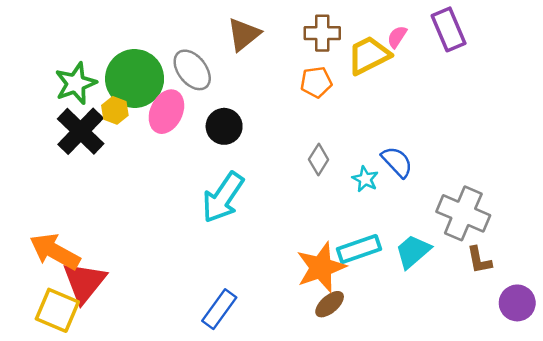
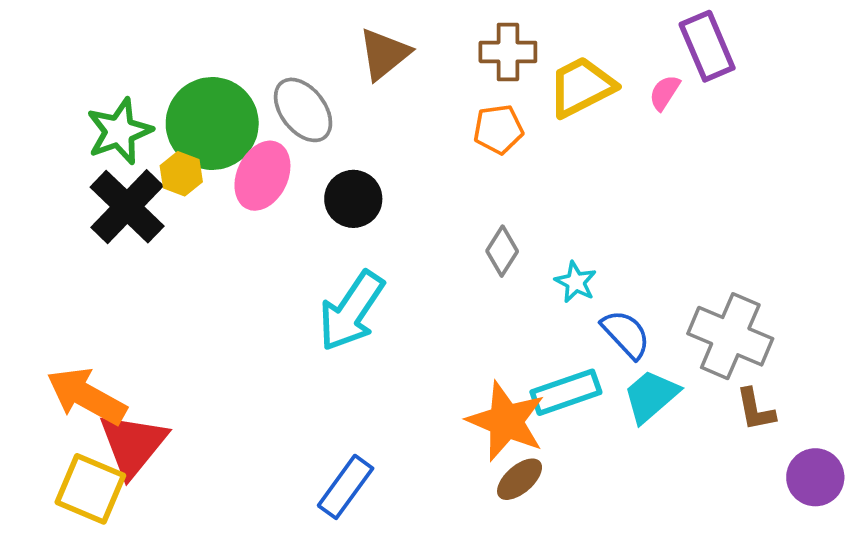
pink semicircle: (397, 37) -> (665, 93), moved
blue semicircle: (397, 162) -> (626, 334), moved
orange star: (321, 267) -> (506, 421), turned -30

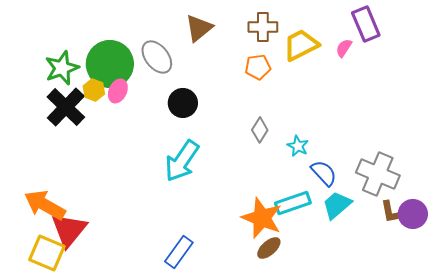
pink ellipse: (262, 176) -> (118, 91), moved, size x0.7
purple circle: (815, 477) -> (413, 214), moved

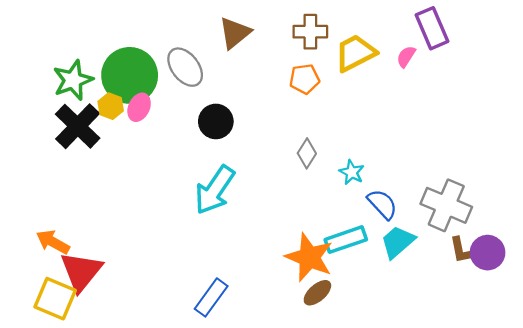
orange arrow: (45, 205) -> (53, 242), size x0.7

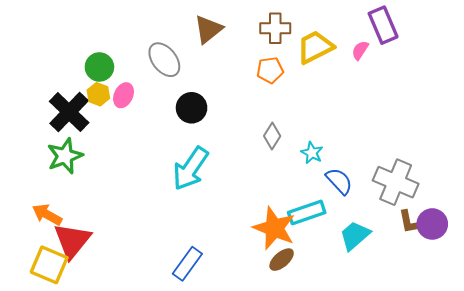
green circle: (130, 75) -> (99, 67), moved, size x0.6
green star: (73, 80) -> (65, 156), moved
cyan trapezoid: (398, 242) -> (355, 236), moved

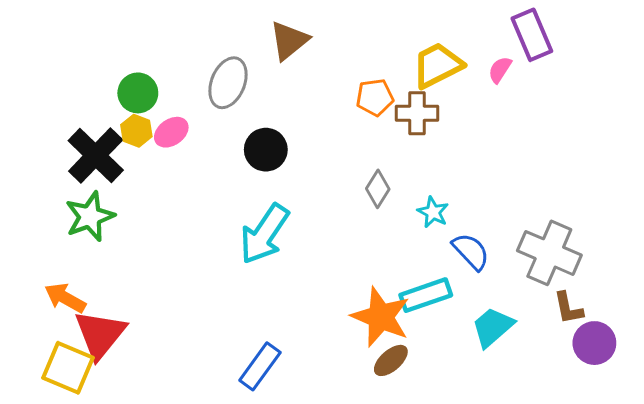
brown cross: (275, 28) -> (417, 113), moved
gray ellipse: (164, 60) -> (228, 83), turned 60
pink ellipse: (124, 95) -> (171, 132), turned 30
purple circle: (432, 224) -> (594, 343), moved

